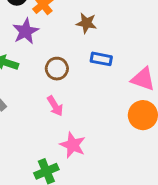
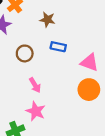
pink arrow: (55, 106) -> (35, 85), moved

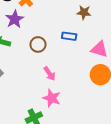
brown star: (47, 20) -> (84, 12), moved

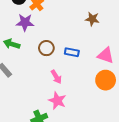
purple star: (15, 19) -> (25, 22), turned 30
blue rectangle: (69, 36) -> (72, 52), moved

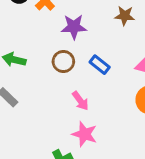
purple star: (25, 22) -> (74, 27), moved
blue rectangle: (72, 52) -> (100, 65), turned 32

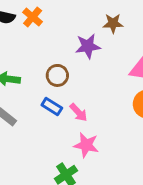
purple star: (74, 27) -> (88, 46), moved
blue rectangle: (100, 65) -> (52, 106), moved

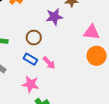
pink star: (86, 145) -> (31, 84), moved

